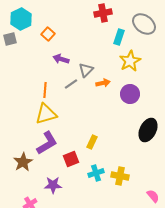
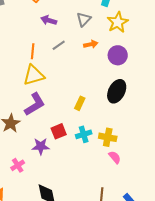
gray triangle: (86, 70) -> (84, 19), moved
black ellipse: (148, 130) -> (117, 91), moved
red square: (71, 159) -> (59, 131), moved
pink semicircle: (153, 196) -> (115, 157), moved

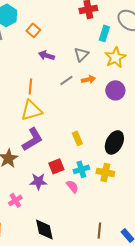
gray line: (59, 45) -> (66, 80), moved
black ellipse: (117, 91) -> (114, 142), moved
yellow rectangle: (80, 103) -> (77, 138), turned -48
pink semicircle: (115, 157) -> (72, 186), moved

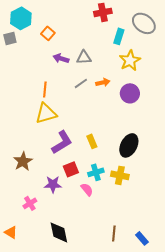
gray triangle: (81, 54) -> (84, 57), moved, turned 42
purple L-shape: (32, 139) -> (62, 142), moved

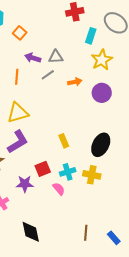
gray line: (81, 83) -> (48, 75), moved
orange line: (45, 89) -> (17, 77), moved
purple L-shape: (62, 142) -> (18, 142), moved

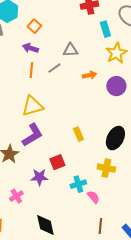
cyan rectangle: (91, 36) -> (105, 29), turned -35
purple arrow: (33, 58) -> (30, 48), moved
gray line: (48, 75) -> (54, 68), moved
cyan cross: (68, 172) -> (78, 184), moved
pink semicircle: (59, 189) -> (93, 197), moved

